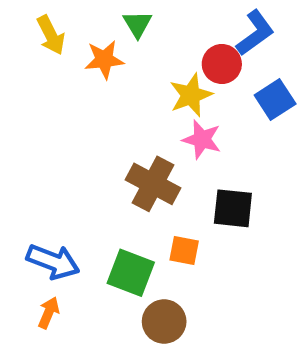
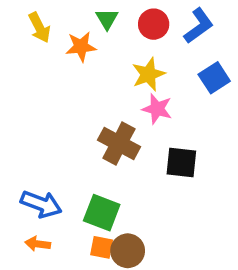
red circle: (222, 64) -> (154, 24), moved
orange square: (184, 250) -> (102, 247), moved
orange arrow: (49, 313) -> (38, 244), turned -105

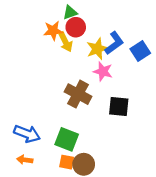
green triangle: (107, 19) -> (70, 12), turned 42
red circle: (154, 24) -> (76, 27), moved
blue L-shape: (199, 26) -> (114, 43), moved
yellow arrow: (39, 28) -> (66, 42), moved

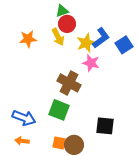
orange star: (53, 31) -> (28, 39), moved
black square: (119, 107) -> (105, 126), moved
green square: (67, 139) -> (59, 110), moved

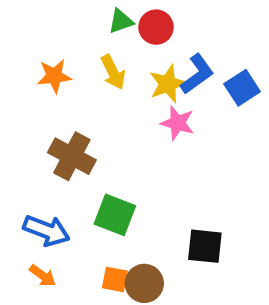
red circle: (67, 24) -> (156, 27), moved
brown cross: (69, 83) -> (72, 156), moved
orange arrow: (22, 141) -> (43, 276), turned -152

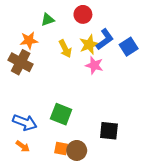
green triangle: (121, 21) -> (48, 20), moved
yellow arrow: (113, 72) -> (65, 49), moved
brown cross: (72, 156) -> (21, 62), moved

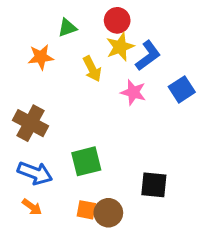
yellow star: (89, 45) -> (120, 47), moved
blue square: (129, 47) -> (182, 89), moved
brown cross: (21, 62) -> (31, 123), moved
green square: (61, 114) -> (86, 161), turned -35

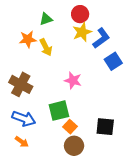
yellow arrow: (92, 69) -> (46, 47), moved
blue square: (182, 89) -> (113, 61), moved
pink star: (133, 92) -> (73, 80), moved
orange square: (86, 210) -> (70, 127), moved, turned 32

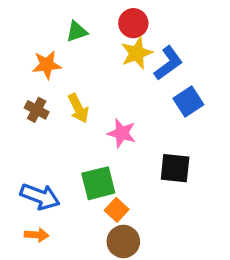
yellow arrow: (46, 47) -> (78, 108), moved
brown cross: (21, 84) -> (37, 110), moved, size x0.6
black square: (105, 127) -> (175, 168), moved
orange arrow: (22, 142) -> (37, 235), turned -32

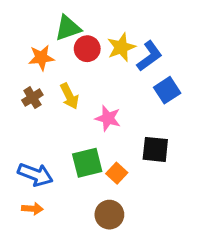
red circle: (133, 23) -> (87, 49), moved
green triangle: (77, 31) -> (68, 28), size x1.4
brown cross: (37, 110) -> (32, 98), turned 30
orange square: (117, 210) -> (117, 173), moved

